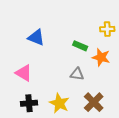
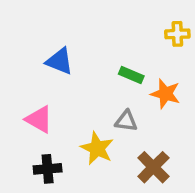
yellow cross: (107, 29) -> (177, 34), moved
yellow star: (59, 103) -> (97, 148), moved

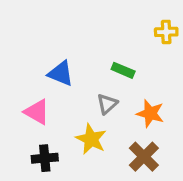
blue triangle: (60, 61) -> (61, 74), moved
orange star: (165, 94) -> (150, 113), moved
gray triangle: (126, 121) -> (107, 104), moved, turned -50

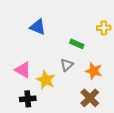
yellow cross: (166, 32) -> (104, 28), moved
blue triangle: (61, 74) -> (38, 27), moved
yellow star: (91, 139) -> (46, 80), moved

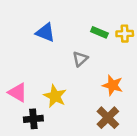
green rectangle: (77, 44) -> (99, 32), moved
gray triangle: (67, 65) -> (80, 59), moved
pink triangle: (23, 70) -> (18, 92), moved

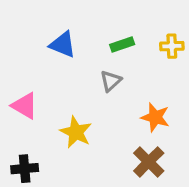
green rectangle: (99, 32) -> (122, 44), moved, turned -42
pink triangle: (18, 92) -> (25, 106), moved
black cross: (33, 119) -> (25, 169), moved

